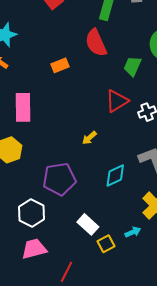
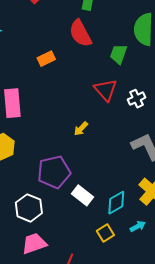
red triangle: (117, 101) -> (106, 90), turned -35
cyan diamond: (115, 176) -> (116, 203), moved
white rectangle: (88, 224) -> (83, 195), moved
cyan arrow: (133, 232) -> (138, 226), moved

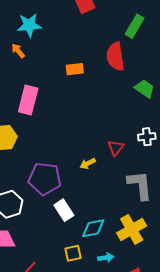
green trapezoid: (119, 54) -> (145, 89), turned 85
red triangle: (106, 90) -> (116, 148), moved, size x0.7
yellow arrow: (81, 129) -> (88, 163), moved

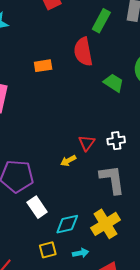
white cross: (147, 137) -> (116, 141), moved
yellow arrow: (88, 163) -> (68, 161), moved

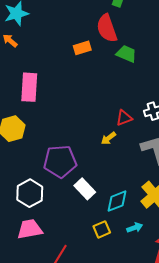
orange rectangle: (43, 66) -> (82, 48), moved
green trapezoid: (113, 83) -> (126, 54), moved
red triangle: (87, 143) -> (124, 118), turned 42

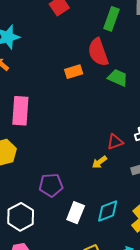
purple pentagon: (60, 161) -> (51, 185), size x0.7
white rectangle: (85, 189) -> (76, 213), turned 65
cyan diamond: (117, 201) -> (108, 211), moved

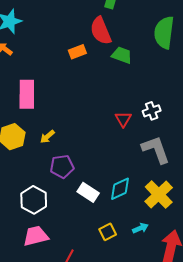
red triangle: (115, 142) -> (123, 119), turned -36
yellow arrow: (99, 162) -> (47, 137), moved
white rectangle: (76, 213) -> (88, 192), turned -75

